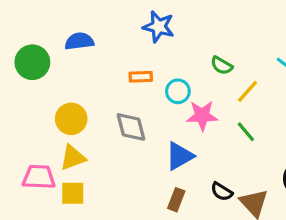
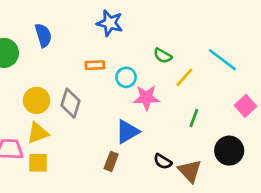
blue semicircle: (79, 41) -> (43, 35), turned 80
gray diamond: (131, 127) -> (70, 103), moved, turned 32
green line: (246, 132) -> (194, 118), moved, turned 60
brown rectangle: (176, 200) -> (111, 161), moved

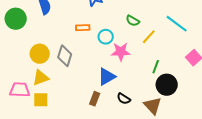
black circle: (229, 151) -> (167, 85), moved
black semicircle: (163, 161) -> (124, 99), moved

